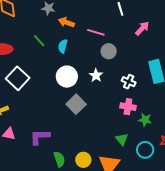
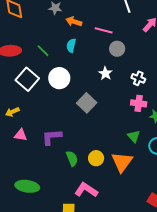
green line: (39, 41) -> (43, 51), moved
white circle: (67, 77) -> (59, 78), moved

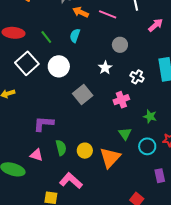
pink line: (104, 30) -> (108, 14), moved
pink cross: (139, 103) -> (121, 100), moved, turned -35
pink triangle: (21, 135) -> (36, 155), moved

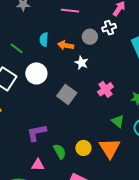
orange arrow: (81, 12) -> (66, 45), moved
white cross: (137, 77) -> (109, 28), moved, turned -32

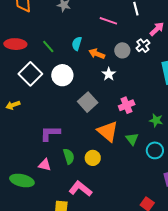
white cross: (109, 28) -> (143, 46), turned -32
orange triangle: (110, 148) -> (108, 131), moved, turned -30

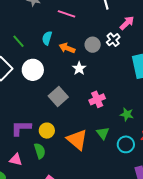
pink line: (108, 21) -> (67, 14), moved
orange triangle: (108, 131) -> (77, 140), moved
yellow circle: (93, 158) -> (47, 131), moved

